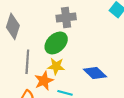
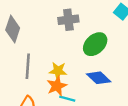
green ellipse: (56, 43) -> (95, 44), moved
orange star: (44, 81) -> (57, 86), moved

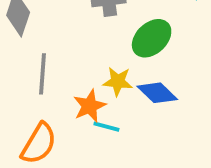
yellow star: (58, 71) -> (118, 81), moved

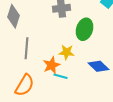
green ellipse: (152, 38) -> (84, 29), turned -30
blue diamond: (157, 93) -> (98, 66), moved

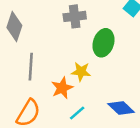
blue diamond: (98, 66) -> (121, 108), moved
cyan line: (60, 76) -> (77, 113), moved, turned -56

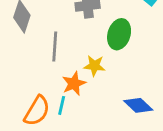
gray line: (31, 67) -> (55, 47), moved
cyan line: (77, 113) -> (62, 105), moved, turned -36

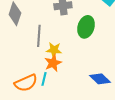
yellow star: (94, 66) -> (54, 50), moved
orange semicircle: (37, 111) -> (26, 83), turned 35

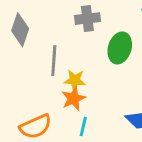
cyan line: (44, 79) -> (83, 127), moved

